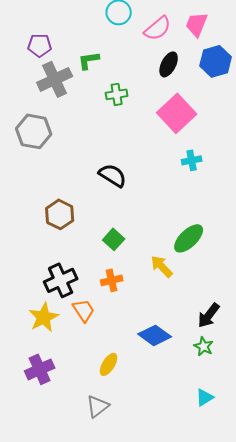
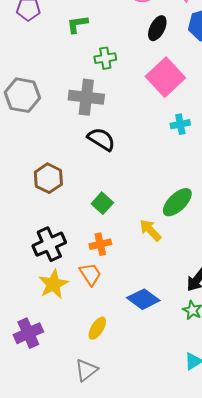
gray cross: (55, 79) -> (86, 97), moved, turned 32
orange trapezoid: (84, 310) -> (90, 274), moved
yellow star: (44, 317) -> (53, 284), moved

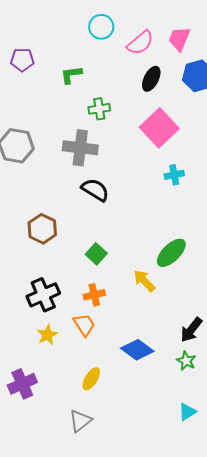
yellow star: (53, 284) -> (47, 335), size x0.7

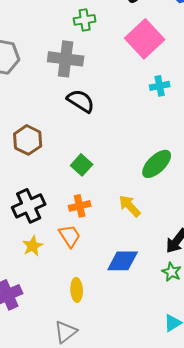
yellow arrow: (144, 281) -> (130, 206), moved
blue diamond: (137, 350) -> (123, 261), turned -36
yellow ellipse: (91, 379) -> (77, 290), turned -35

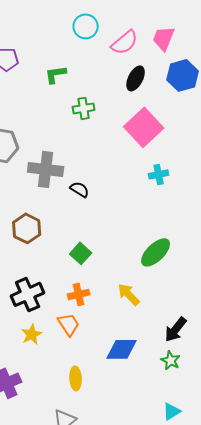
gray cross: (66, 59) -> (46, 169), moved
black semicircle: (81, 101) -> (80, 189), size x0.7

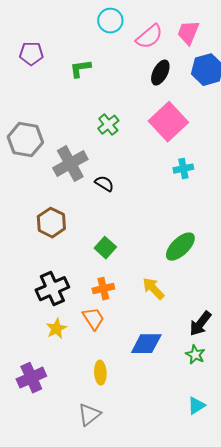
green cross: (84, 108) -> (108, 125), moved, turned -30
gray cross: (46, 169) -> (70, 164), turned -36

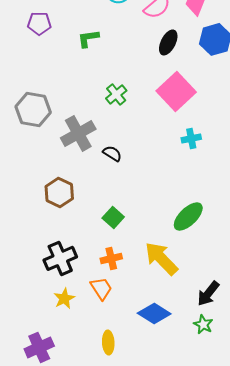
yellow arrow: (153, 289) -> (161, 258), size x1.5
blue diamond: (146, 344) -> (154, 313), turned 32

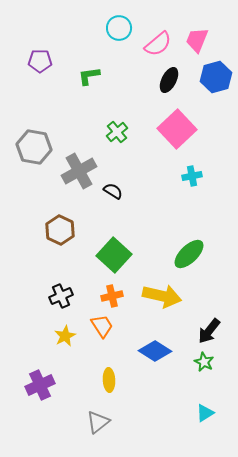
green square: (113, 217) -> (114, 255), size x1.6
black cross: (60, 258) -> (61, 296), size x0.7
yellow arrow: (161, 258) -> (162, 296), turned 147

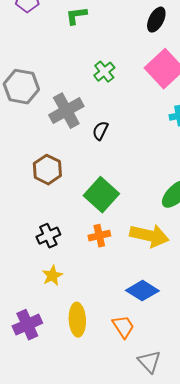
black semicircle: (113, 191) -> (100, 131), turned -96
orange trapezoid: (102, 326) -> (123, 327), moved
yellow ellipse: (109, 380) -> (77, 320), moved, size x1.4
gray triangle: (98, 422) -> (149, 362), moved, turned -35

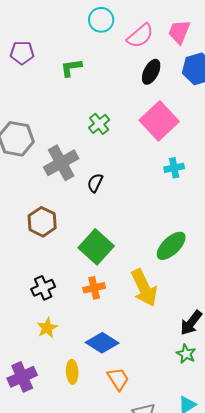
yellow arrow: (149, 236) -> (144, 288), turned 51
blue diamond: (142, 291) -> (102, 343), moved
yellow ellipse: (77, 320) -> (72, 372), size x0.7

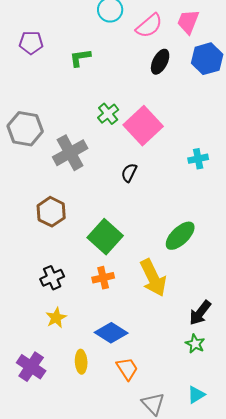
pink square: (159, 121) -> (143, 126), moved
cyan cross: (174, 168) -> (198, 159), moved
black semicircle: (95, 183) -> (129, 173), moved
purple cross: (22, 377) -> (31, 367), turned -32

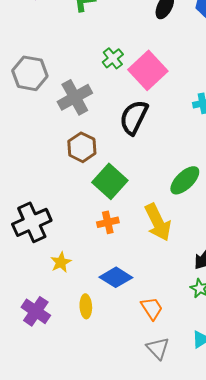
black semicircle: (129, 173) -> (134, 117), size x1.8
brown hexagon: (51, 212) -> (82, 147), moved
black cross: (52, 278) -> (32, 222), moved, size x1.6
orange trapezoid: (127, 369) -> (152, 308), moved

